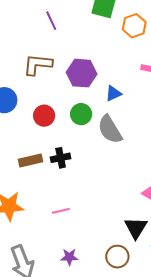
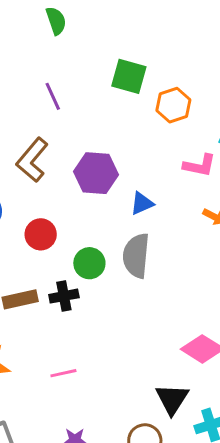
brown L-shape: (38, 65) -> (32, 160), turned -56
green circle: (81, 114) -> (89, 263), moved
gray semicircle: (110, 129) -> (136, 256), turned 36

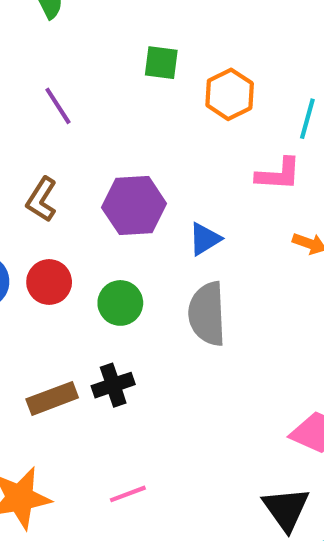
green square: (129, 76) -> (161, 63), size x0.7
brown L-shape: (32, 160) -> (42, 199), size x0.7
red circle: (41, 234) -> (49, 282), moved
green circle: (89, 263) -> (120, 303), moved

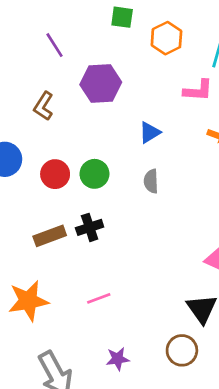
purple hexagon: (134, 205) -> (101, 83), moved
red circle: (49, 282) -> (55, 174), moved
gray semicircle: (207, 314) -> (151, 181), size x0.6

